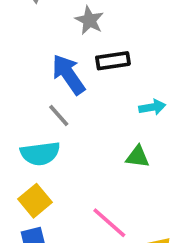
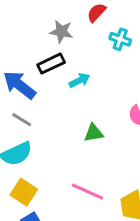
gray star: (89, 20) -> (61, 32), moved
cyan arrow: (152, 107) -> (79, 80), moved

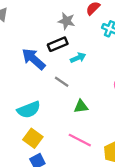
gray line: (22, 120) -> (62, 82), moved
green triangle: (94, 133) -> (81, 107), moved

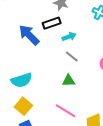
gray line: (62, 82) -> (72, 57), moved

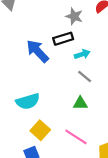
yellow square: (23, 106) -> (40, 130), moved

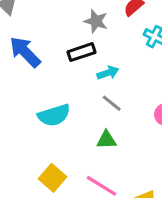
blue arrow: (38, 51) -> (25, 52), moved
cyan semicircle: (28, 101) -> (54, 115), moved

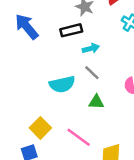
cyan semicircle: (54, 115) -> (62, 84), moved
green triangle: (106, 140) -> (96, 102), moved

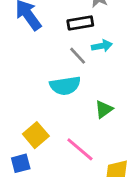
gray line: (92, 73) -> (78, 56), moved
green triangle: (96, 102) -> (104, 109), turned -42

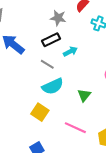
gray line: (78, 56) -> (47, 64), moved
yellow square: (36, 135) -> (40, 112), moved

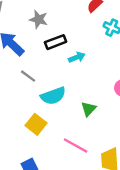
gray star: (58, 18) -> (39, 19), moved
gray line: (47, 64) -> (28, 76), moved

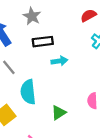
cyan semicircle: (53, 96) -> (28, 92), turned 90

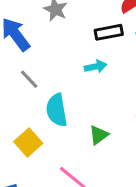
black rectangle: (43, 42) -> (109, 32), moved

